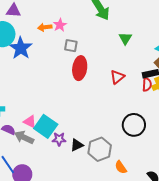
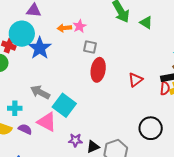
green triangle: (125, 38) -> (146, 23), moved, turned -32
pink triangle: (30, 122) -> (47, 122), size x1.5
cyan square: (46, 126) -> (64, 105), moved
gray arrow: (24, 137) -> (40, 92), moved

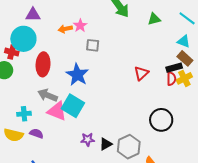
green triangle: (146, 23) -> (154, 19), moved, turned -40
blue star: (40, 48) -> (77, 75), moved
red ellipse: (98, 70) -> (43, 64), moved
pink triangle: (47, 122) -> (57, 111), moved

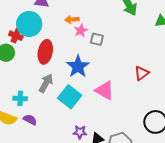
pink star: (80, 26) -> (81, 31), moved
gray arrow: (48, 95) -> (46, 83), turned 90
pink triangle: (57, 111) -> (105, 90), moved

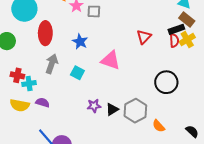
red cross: (16, 36) -> (17, 75), moved
blue star: (78, 66) -> (80, 42), size x0.7
cyan square: (70, 97) -> (77, 73), size x0.6

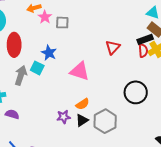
cyan square: (77, 73) -> (37, 68), moved
orange semicircle: (159, 126) -> (83, 104), moved, turned -80

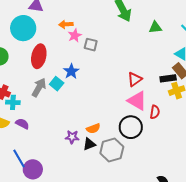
red semicircle: (143, 51) -> (155, 112), moved
pink triangle: (80, 71) -> (137, 101), moved
black circle: (136, 92) -> (131, 127), moved

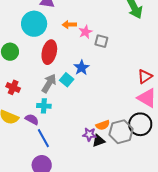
orange arrow: (66, 24) -> (69, 25), moved
cyan cross: (13, 102) -> (44, 106), moved
purple star: (72, 137) -> (89, 134), moved
gray hexagon: (112, 150) -> (121, 132), moved
blue line: (19, 159) -> (43, 138), moved

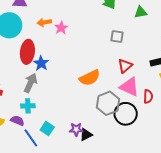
gray square: (101, 41) -> (117, 36), moved
blue star: (81, 68) -> (41, 63), moved
cyan square: (67, 80) -> (47, 128), moved
orange semicircle: (103, 125) -> (90, 78), moved, size x1.5
gray hexagon: (121, 132) -> (108, 103), moved

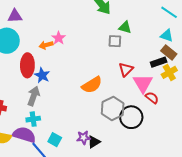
green triangle: (141, 12) -> (125, 27), moved, turned 32
orange arrow: (44, 22) -> (46, 45), moved
pink triangle: (129, 87) -> (143, 83), moved, turned 40
red semicircle: (148, 96) -> (152, 98), turned -48
purple semicircle: (17, 121) -> (24, 135), size x1.6

